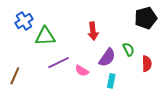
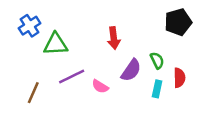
brown line: (15, 76) -> (33, 93), moved
cyan rectangle: (111, 81) -> (157, 89), moved

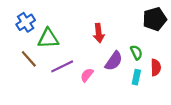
pink semicircle: (100, 86) -> (87, 75), turned 96
brown line: (33, 93) -> (29, 59), moved, turned -66

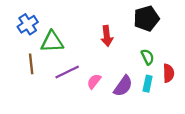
black pentagon: (155, 19) -> (146, 18), moved
brown line: (29, 59) -> (31, 64), turned 36
purple semicircle: (114, 61) -> (123, 86), moved

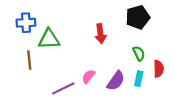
blue cross: (28, 24) -> (26, 23), turned 30
purple line: (67, 72) -> (63, 88), moved

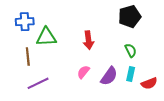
red arrow: (100, 34) -> (88, 40), moved
red semicircle: (159, 69) -> (149, 83), moved, turned 70
purple line: (63, 88) -> (38, 83), moved

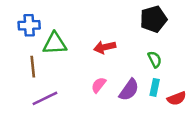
red arrow: (88, 40) -> (105, 47), turned 84

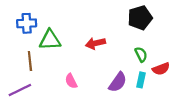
pink semicircle: (99, 85) -> (71, 81), moved, turned -64
purple line: (45, 98) -> (20, 90), moved
red semicircle: (177, 98) -> (161, 69), moved

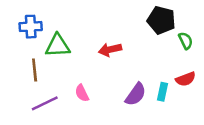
black pentagon: (140, 18) -> (161, 20), turned 30
green semicircle: (141, 54) -> (186, 41), moved
purple line: (20, 90) -> (45, 103), moved

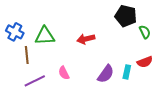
blue cross: (31, 27) -> (15, 32), moved, turned 30

